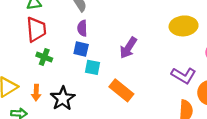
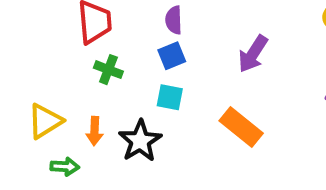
blue square: (81, 49) -> (172, 56), turned -35
cyan square: (93, 67) -> (170, 97), moved

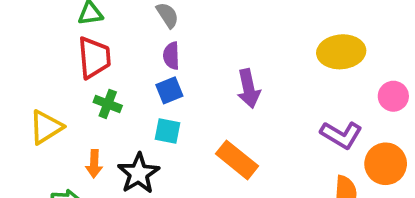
purple arrow: (253, 54) -> (249, 88), turned -45
yellow triangle: (45, 121) -> (46, 127), moved

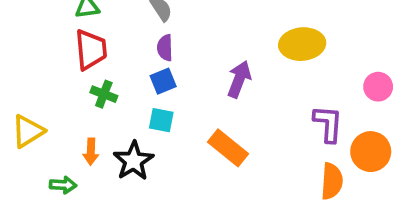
yellow ellipse: (341, 52) -> (302, 44), moved
purple arrow: (249, 88) -> (239, 79), turned -147
yellow triangle: (46, 127) -> (28, 131), moved
purple L-shape: (341, 135) -> (328, 124), turned -117

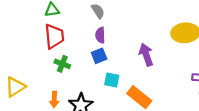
purple arrow: (239, 79) -> (146, 55), turned -40
cyan square: (161, 120) -> (112, 80), moved

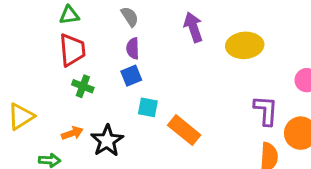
purple arrow: (146, 55) -> (193, 27), moved
orange arrow: (54, 99) -> (72, 133), turned -112

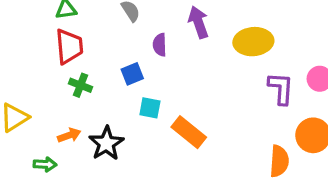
purple semicircle: (133, 48) -> (160, 45), moved
purple L-shape: (266, 110) -> (281, 88), moved

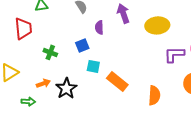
red trapezoid: (69, 46) -> (23, 28), moved
purple L-shape: (281, 88) -> (174, 54), turned -95
orange semicircle: (279, 161) -> (154, 95), moved

